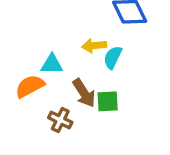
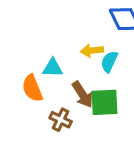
orange semicircle: (30, 86) -> (32, 88), turned -84
green square: (108, 101) -> (105, 102), size x1.4

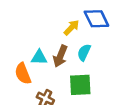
yellow arrow: (92, 51) -> (72, 27), moved, turned 140
brown arrow: (83, 95) -> (60, 56), moved, turned 55

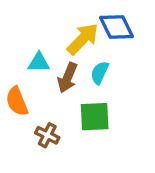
yellow arrow: (72, 27) -> (83, 39), size x1.5
cyan triangle: (39, 57) -> (39, 63), moved

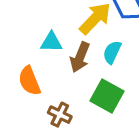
green square: (95, 117) -> (107, 96), turned 32

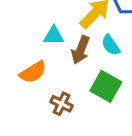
cyan semicircle: (112, 52) -> (111, 45), turned -60
orange semicircle: (29, 81) -> (33, 72), turned -100

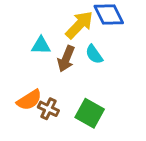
orange semicircle: (33, 72) -> (29, 100), moved
green square: (106, 86) -> (90, 113), moved

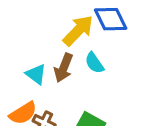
cyan triangle: (41, 45) -> (36, 74), moved, turned 36

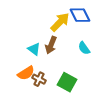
cyan semicircle: (94, 63) -> (84, 48), moved

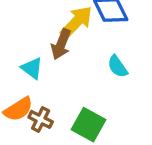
brown arrow: (51, 45) -> (61, 44), moved

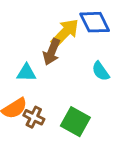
cyan triangle: (32, 68) -> (26, 73), turned -36

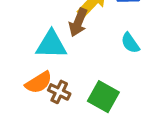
cyan triangle: (26, 73) -> (51, 45), size x1.5

